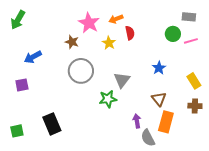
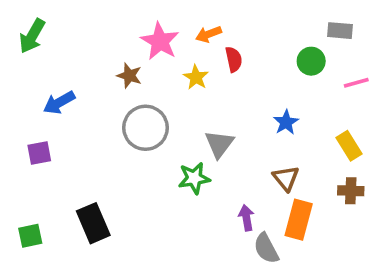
pink line: (191, 41) -> (356, 83), moved

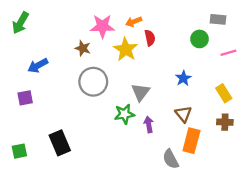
pink star: (160, 41) -> (102, 26), turned -30
yellow star: (196, 77) -> (126, 49), size x1.5
purple arrow: (246, 218) -> (149, 124), moved

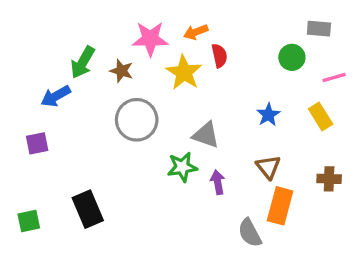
green arrow: (20, 23) -> (83, 62), moved
gray triangle: (141, 92) -> (206, 135), turned -48
yellow rectangle: (224, 93) -> (321, 116), moved

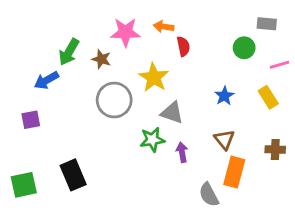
orange arrow: (196, 32) -> (164, 27), turned 30
yellow star: (184, 73) -> (154, 77), moved
green square: (29, 221) -> (24, 185), size x1.4

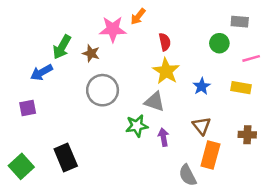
orange arrow: (164, 27) -> (138, 17), moved, turned -60
yellow star: (154, 77) -> (166, 71), moved
yellow rectangle: (268, 97) -> (241, 88), turned -48
green square: (24, 185) -> (21, 166), turned -30

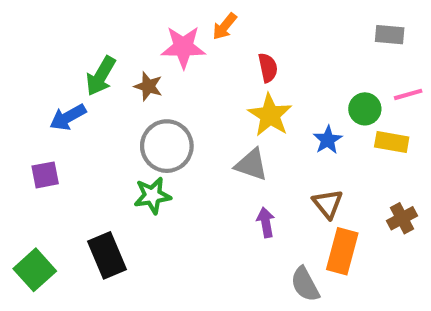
green circle: (219, 43) -> (365, 109), moved
green star: (137, 126) -> (152, 196), moved
brown cross: (247, 135) -> (402, 218), turned -30

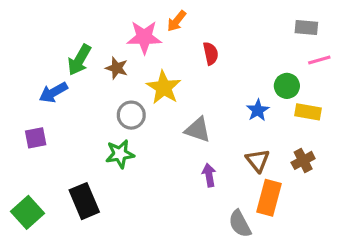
pink line: (408, 94) -> (319, 60), moved
yellow star: (270, 115) -> (164, 88), moved
gray circle: (167, 146) -> (131, 115), size x0.7
brown cross: (402, 218) -> (303, 160), moved

